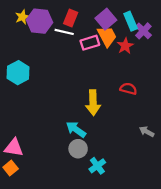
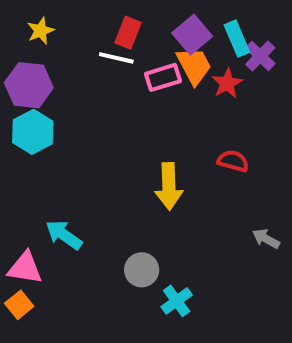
purple hexagon: (40, 21) -> (29, 85), moved
cyan arrow: (76, 129) -> (64, 235), moved

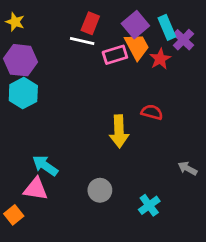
yellow star: (41, 31) -> (15, 22), moved, turned -30
red semicircle: (233, 161) -> (152, 112), moved
pink triangle: (25, 268) -> (36, 189), moved
cyan cross: (177, 301) -> (149, 205), moved

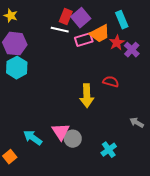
purple square: (135, 25) -> (81, 18), moved
purple cross: (183, 40) -> (132, 50), moved
orange trapezoid: (137, 47) -> (100, 34), turned 90
cyan arrow: (45, 166) -> (33, 138), moved
pink triangle: (36, 189) -> (61, 132), moved, turned 48

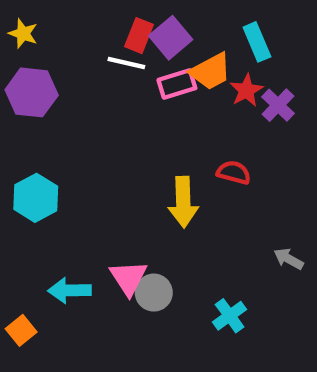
cyan hexagon: (17, 68) -> (36, 198), moved
cyan arrow: (33, 138) -> (70, 290), turned -36

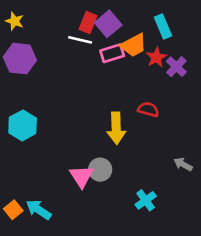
cyan arrow: (70, 290) -> (39, 210), moved, turned 35
gray circle: (154, 293) -> (100, 170), moved

